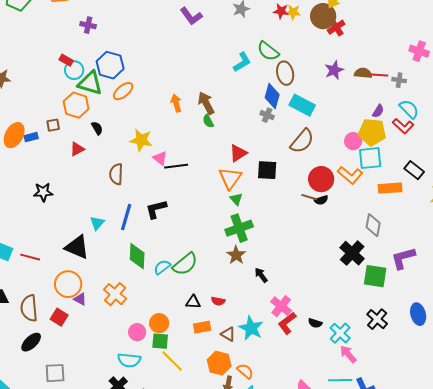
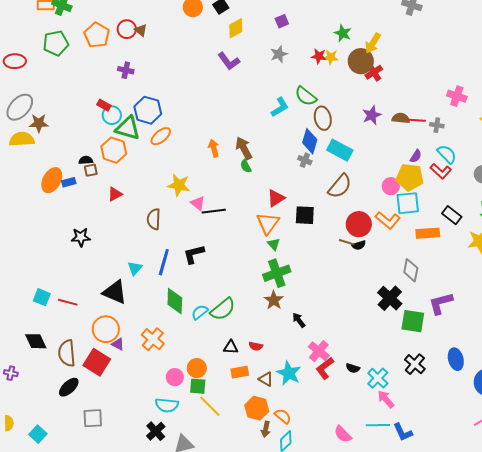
black semicircle: (97, 128) -> (86, 160), moved, turned -64
red square: (59, 317) -> (97, 362), size x1.5

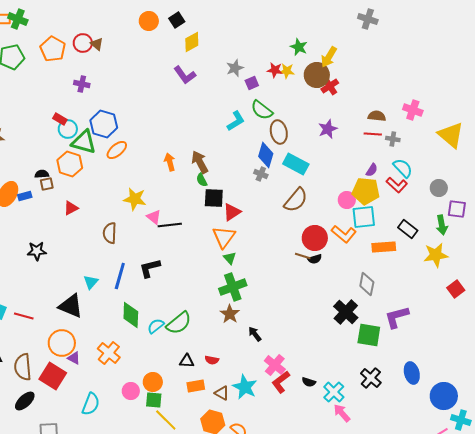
purple square: (282, 21) -> (252, 83), moved
brown semicircle: (401, 118) -> (377, 116), moved
black square: (305, 215) -> (214, 198), moved
cyan semicircle: (167, 405) -> (91, 404), moved, turned -75

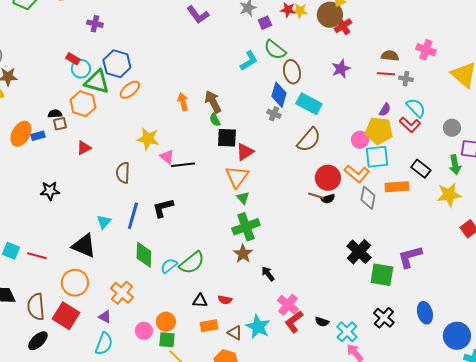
gray diamond: (367, 284) -> (368, 198), moved
purple triangle: (74, 358) -> (105, 317), moved

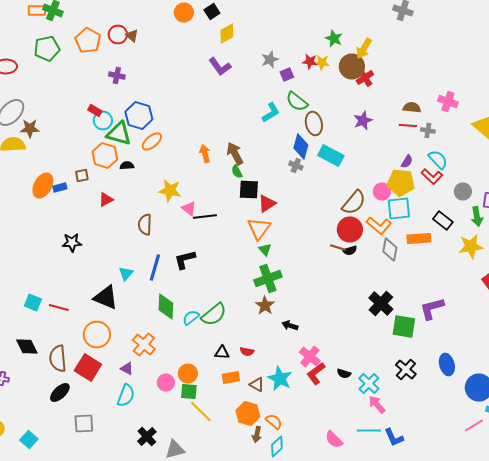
black semicircle: (55, 114) -> (127, 166), moved
gray circle: (452, 128) -> (463, 192), moved
brown semicircle: (309, 140) -> (354, 202), moved
black arrow: (268, 274) -> (290, 326), turned -35

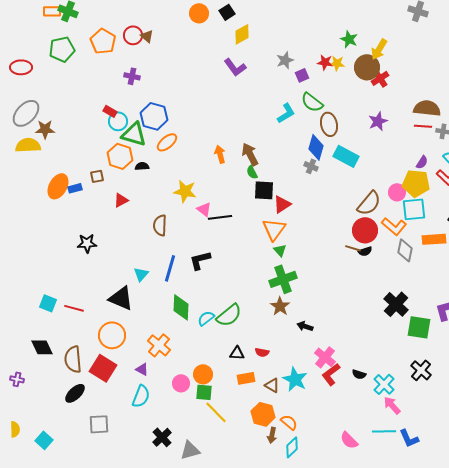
brown semicircle: (412, 108) -> (427, 108), size x1.5

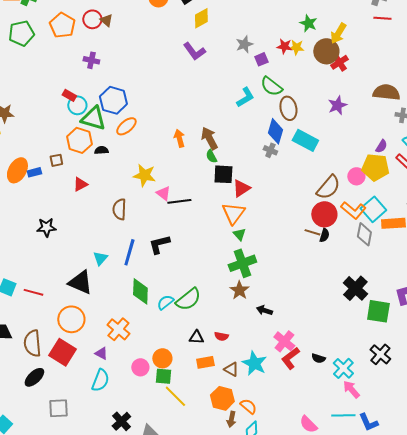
red line: (423, 126) -> (382, 18), moved
cyan square: (414, 209) -> (373, 209), moved, turned -35
black semicircle: (365, 251) -> (324, 235), turned -56

